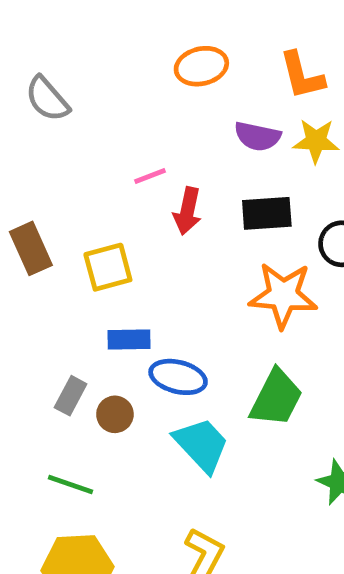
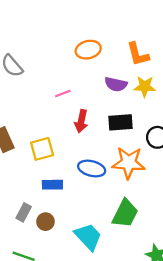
pink line: (150, 176) -> (63, 93), moved
blue ellipse: (178, 377) -> (92, 169), moved

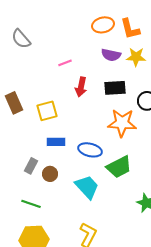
orange ellipse: (88, 50) -> (103, 25), moved
blue ellipse: (92, 169) -> (90, 150), moved
green trapezoid: (125, 214) -> (119, 167), turned 36

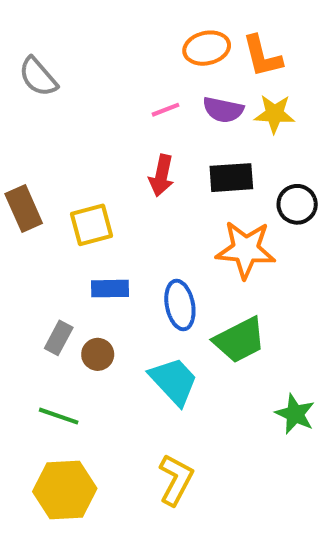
pink line: (65, 63) -> (166, 110), moved
blue ellipse: (90, 150) -> (180, 305), turned 65

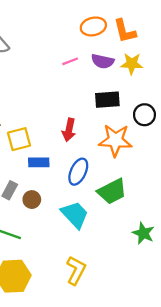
red arrow: (161, 176) -> (69, 130), moved
yellow square: (92, 225) -> (19, 139), moved
blue ellipse: (180, 305) -> (78, 172), turned 36

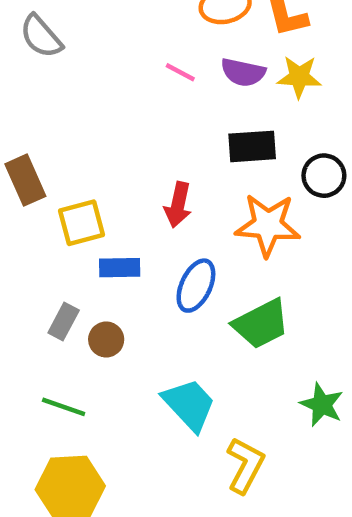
pink line: (70, 61) -> (180, 72), turned 49
cyan trapezoid: (75, 215) -> (189, 405), moved
yellow L-shape: (76, 270) -> (245, 465), moved

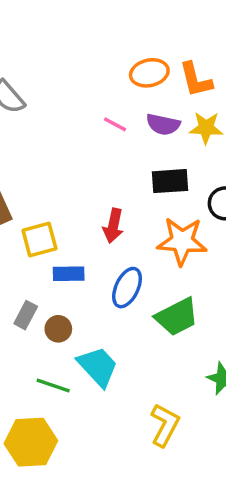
cyan trapezoid: (189, 405) -> (98, 367), moved
green line: (64, 407) -> (53, 385), moved

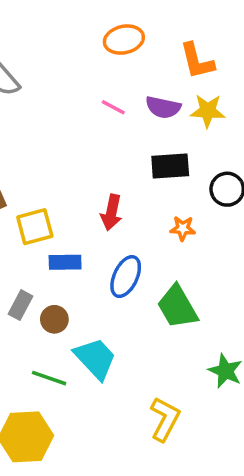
orange ellipse: (149, 73) -> (124, 40), moved
orange star: (182, 241) -> (183, 228), size x0.5
green trapezoid: (177, 317) -> (177, 307), turned 87

